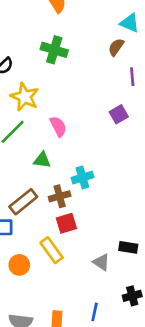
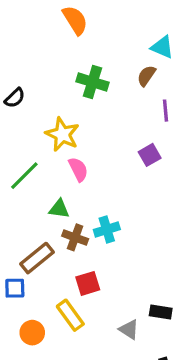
green cross: (54, 50) -> (92, 82), moved
yellow star: (25, 97) -> (62, 134), moved
brown cross: (60, 196) -> (75, 237), moved, turned 35

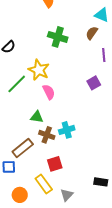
green line: (24, 176) -> (17, 84), moved
gray triangle: (129, 329) -> (67, 195), moved, turned 40

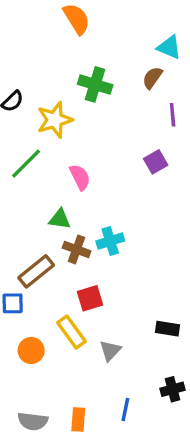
yellow star: (39, 70) -> (55, 120), moved, turned 30

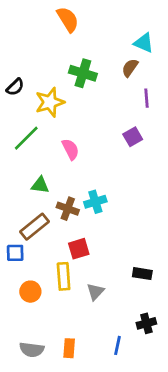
green triangle: (60, 219) -> (40, 185), moved
yellow rectangle: (72, 332) -> (64, 276), turned 32
blue line: (125, 409) -> (117, 345), moved

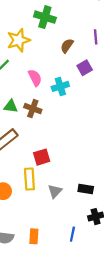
brown semicircle: (130, 68) -> (67, 46), moved
cyan cross: (95, 202) -> (60, 86), moved
brown cross: (68, 209) -> (33, 109), moved
black rectangle: (142, 274) -> (86, 189), moved

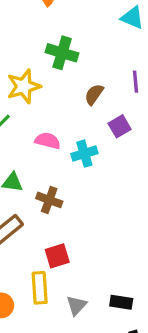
pink semicircle: (35, 78) -> (48, 141), turned -49
brown cross: (33, 109) -> (49, 200), moved

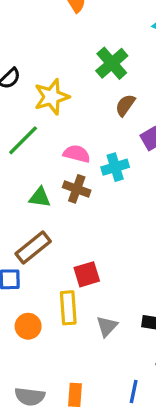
green cross: (62, 53) -> (112, 63), moved, turned 32
brown cross: (49, 200) -> (77, 189), moved

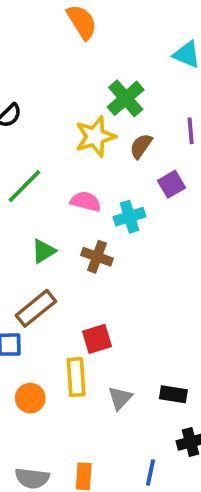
yellow star: (52, 97) -> (95, 137), moved
brown cross: (77, 189) -> (97, 257), moved
green triangle: (40, 197) -> (44, 251), turned -40

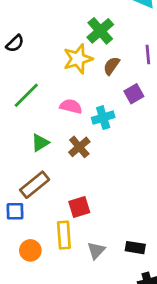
brown cross: (97, 257) -> (79, 147), turned 30

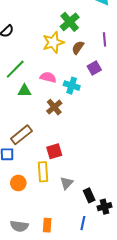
cyan cross: (103, 118) -> (72, 86), turned 35
green triangle: (40, 143) -> (24, 91), moved, turned 32
black rectangle: (135, 248) -> (89, 195), moved, turned 56

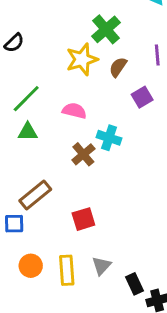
cyan cross: (72, 86) -> (109, 138), moved
green triangle: (24, 91) -> (28, 132), moved
yellow rectangle: (43, 172) -> (67, 270), moved

